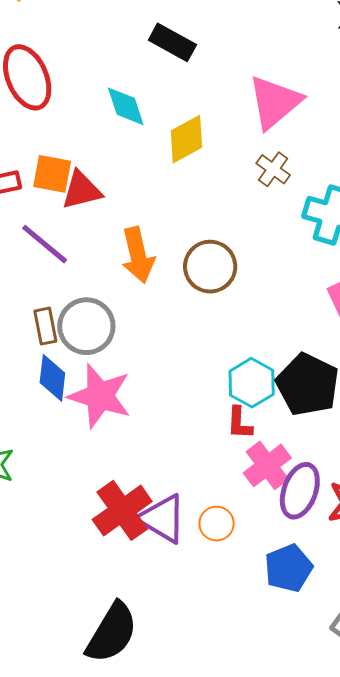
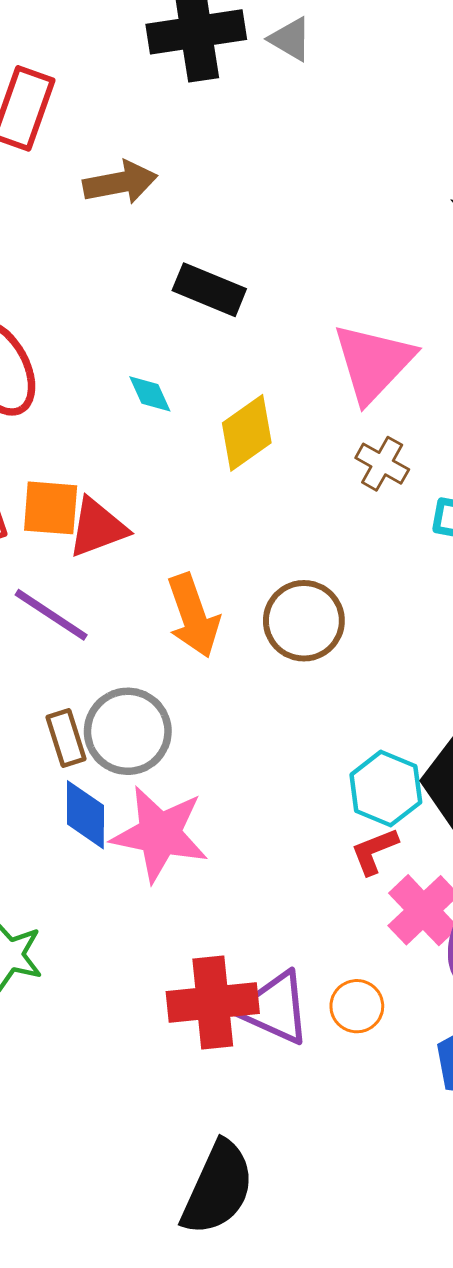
cyan diamond: (126, 106) -> (150, 394), size x0.7
red L-shape: (239, 423) -> (374, 851), turned 72
red cross: (122, 510) -> (213, 1002), turned 36

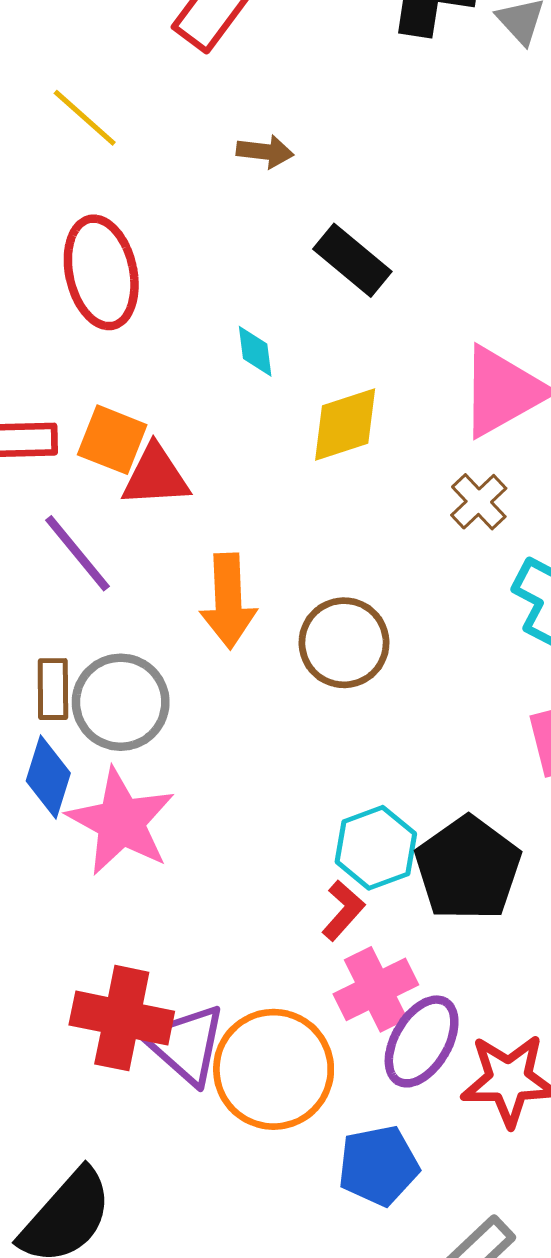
brown arrow: (120, 183) -> (265, 152), moved, size x0.7
red L-shape: (374, 851) -> (343, 910), turned 136
orange circle: (357, 1006) -> (274, 1069), size x2.0

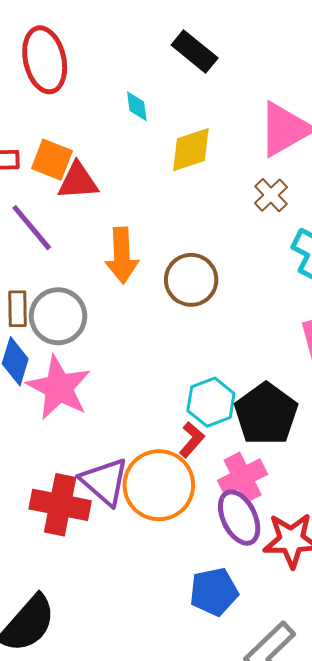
pink cross: (376, 989) -> (243, 477), moved
purple ellipse: (422, 1041) -> (239, 518), turned -56
purple triangle: (186, 1044) -> (105, 481), moved
orange circle: (274, 1069) -> (159, 485), moved

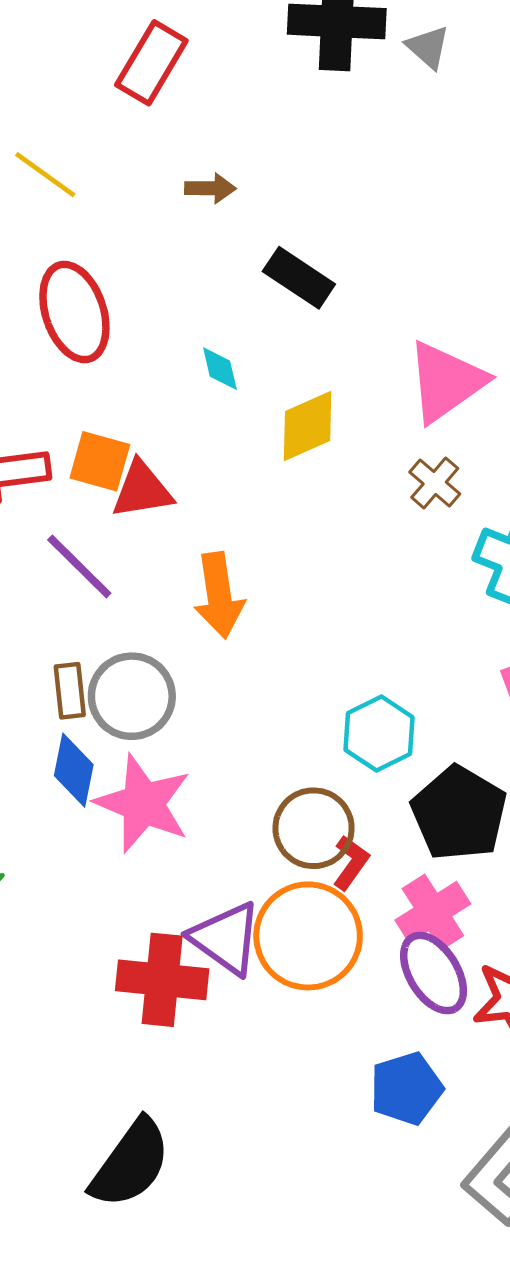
brown circle: (191, 280) -> (314, 828), moved
cyan hexagon: (211, 402) -> (379, 734), moved

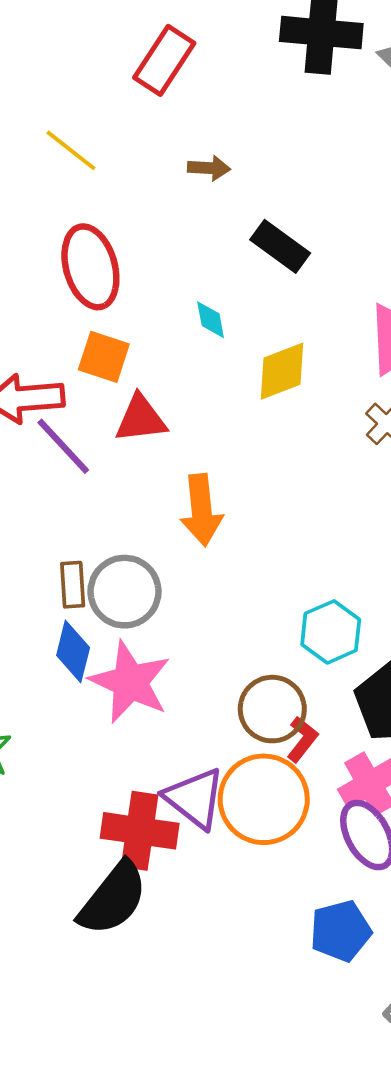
orange square: (100, 461) -> (104, 357), moved
purple line: (79, 567) -> (63, 446), moved
black semicircle: (130, 1163) -> (113, 899), moved

